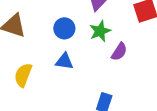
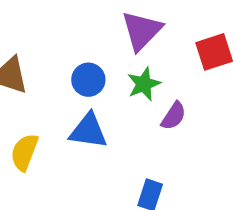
blue triangle: (64, 61) -> (88, 131), size x1.4

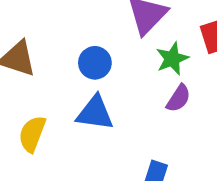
green star: (144, 84) -> (172, 59), moved

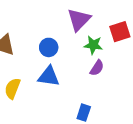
green star: (172, 59) -> (93, 45), turned 30

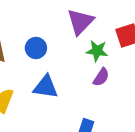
blue circle: (49, 47) -> (36, 48), moved

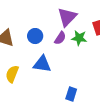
purple semicircle: (101, 77) -> (60, 38), moved

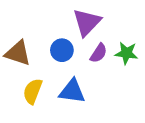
purple triangle: (67, 17) -> (87, 22), moved
yellow semicircle: (12, 74) -> (33, 91), moved

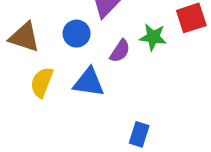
purple semicircle: (99, 53) -> (120, 51), moved

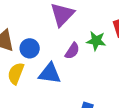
blue circle: (77, 34) -> (30, 48), moved

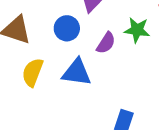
blue circle: (30, 48) -> (67, 28), moved

